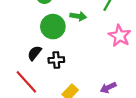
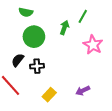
green arrow: (78, 16) -> (64, 27), moved, turned -80

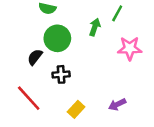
pink star: (93, 45) -> (130, 48), turned -30
black semicircle: (18, 60) -> (35, 57), moved

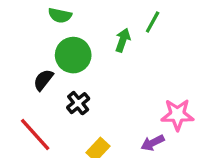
pink star: (130, 48) -> (177, 115), moved
black cross: (61, 74) -> (78, 103), turned -35

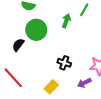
black cross: (78, 103) -> (64, 63), moved, turned -32

